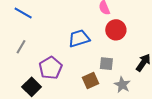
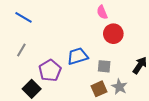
blue trapezoid: (79, 38) -> (78, 56), moved
brown square: (91, 81) -> (99, 89), moved

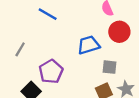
blue line: (23, 17) -> (48, 14), moved
blue trapezoid: (78, 56) -> (88, 45), moved

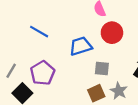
blue line: (48, 14) -> (39, 32), moved
gray line: (20, 49) -> (11, 71), moved

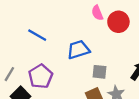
red circle: (112, 33) -> (118, 22), moved

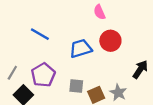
red circle: (118, 22) -> (110, 41), moved
gray square: (100, 72) -> (76, 86), moved

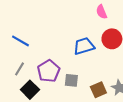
blue line: (40, 34) -> (21, 41), moved
gray square: (76, 86) -> (71, 80), moved

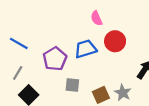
pink semicircle: (102, 12) -> (96, 18), moved
purple pentagon: (49, 71) -> (55, 59), moved

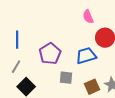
blue line: (19, 43) -> (17, 40), turned 60
blue trapezoid: (86, 49) -> (86, 56), moved

